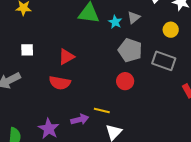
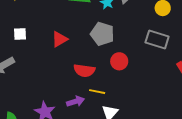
gray pentagon: (130, 50) -> (102, 34), moved
red semicircle: (60, 83) -> (84, 70), moved

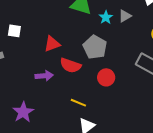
red semicircle: (84, 70) -> (70, 65), moved
purple arrow: (75, 101) -> (44, 76), moved

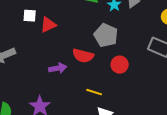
white square: (14, 31) -> (30, 16), moved
red triangle: (52, 44) -> (48, 25), moved

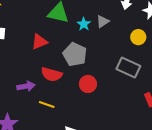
red triangle: (48, 25) -> (39, 42), moved
yellow line: (94, 92) -> (47, 105), moved

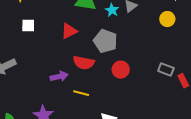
gray rectangle: (128, 67) -> (166, 69), moved, size x0.7

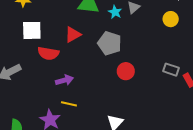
white square: (28, 26) -> (32, 30), size x1.5
red semicircle: (84, 63) -> (48, 53), moved
yellow line: (81, 93) -> (69, 104), moved

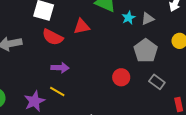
gray pentagon: (110, 43) -> (146, 51), moved
gray rectangle: (171, 70) -> (157, 82), moved

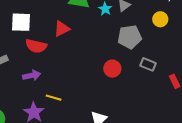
gray pentagon: (146, 51) -> (130, 37), turned -30
purple arrow: (60, 68) -> (32, 75), moved

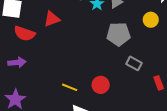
red circle: (112, 69) -> (101, 85), moved
yellow line: (54, 98) -> (70, 87), moved

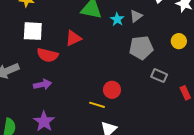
yellow circle: (151, 20) -> (179, 41), moved
red circle: (101, 85) -> (112, 90), moved

